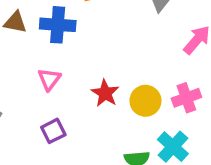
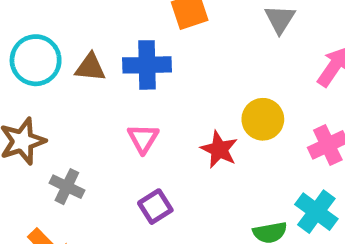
yellow circle: (145, 101) -> (263, 119), moved

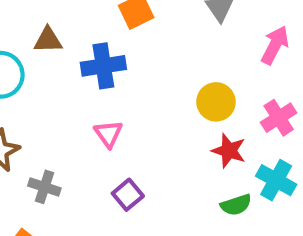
brown triangle: (90, 67) -> (48, 40), moved
red star: (219, 149) -> (229, 151), moved

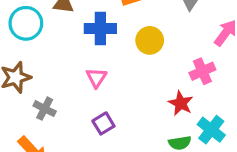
yellow circle: (216, 102) -> (150, 40), moved
pink cross: (279, 118) -> (202, 71), moved

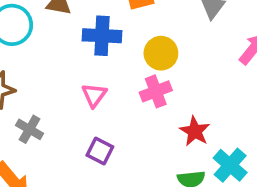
pink cross: (202, 71) -> (156, 91), moved
purple square: (103, 123) -> (100, 151), turned -35

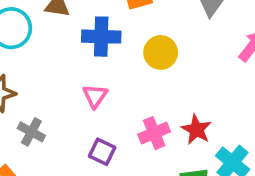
pink cross: (156, 91) -> (154, 133), moved

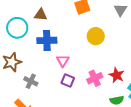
blue cross: (101, 37) -> (47, 40), moved
purple square: (102, 152) -> (68, 81), moved

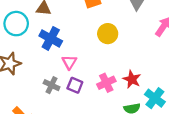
blue cross: (47, 40) -> (51, 38), turned 30
gray cross: (31, 81) -> (52, 85), moved

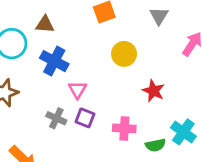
red star: (132, 79) -> (154, 91), moved
pink cross: (106, 83) -> (124, 128), moved, turned 30

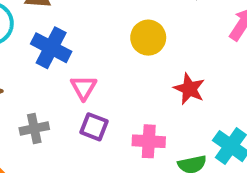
gray cross: (56, 118) -> (34, 129), moved, turned -36

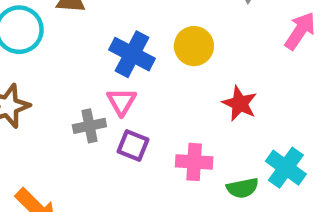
blue cross: (51, 48) -> (132, 54), moved
gray cross: (34, 129) -> (89, 126), moved

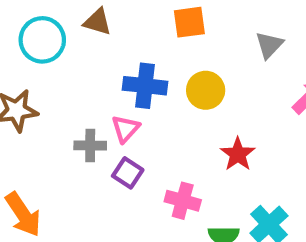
blue cross: (132, 54) -> (145, 86), turned -33

